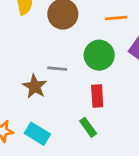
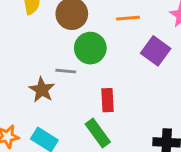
green circle: (99, 55) -> (90, 48), moved
green rectangle: (88, 127) -> (98, 133), size x1.4

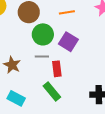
purple square: (156, 51) -> (68, 42), moved
gray line: (66, 71) -> (42, 56), moved

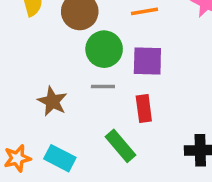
purple square: (68, 42) -> (147, 61), turned -30
red rectangle: (57, 69) -> (144, 108), moved

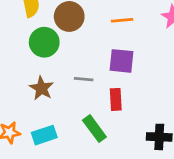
green circle: (104, 49) -> (44, 42), moved
cyan rectangle: (60, 158) -> (44, 135), turned -50

